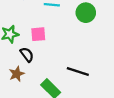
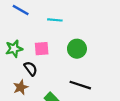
green circle: (86, 13) -> (77, 49), moved

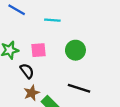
brown star: (21, 87) -> (32, 93), moved

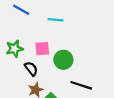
green circle: (75, 50) -> (63, 60), moved

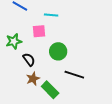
pink square: (42, 49) -> (39, 31), moved

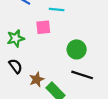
green circle: (58, 51) -> (77, 49), moved
black semicircle: (29, 59) -> (16, 66), moved

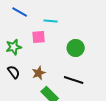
green circle: (77, 49) -> (76, 48), moved
brown star: (37, 79) -> (39, 73), moved

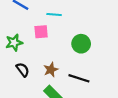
black semicircle: (14, 72) -> (23, 70), moved
brown star: (39, 73) -> (51, 70), moved

